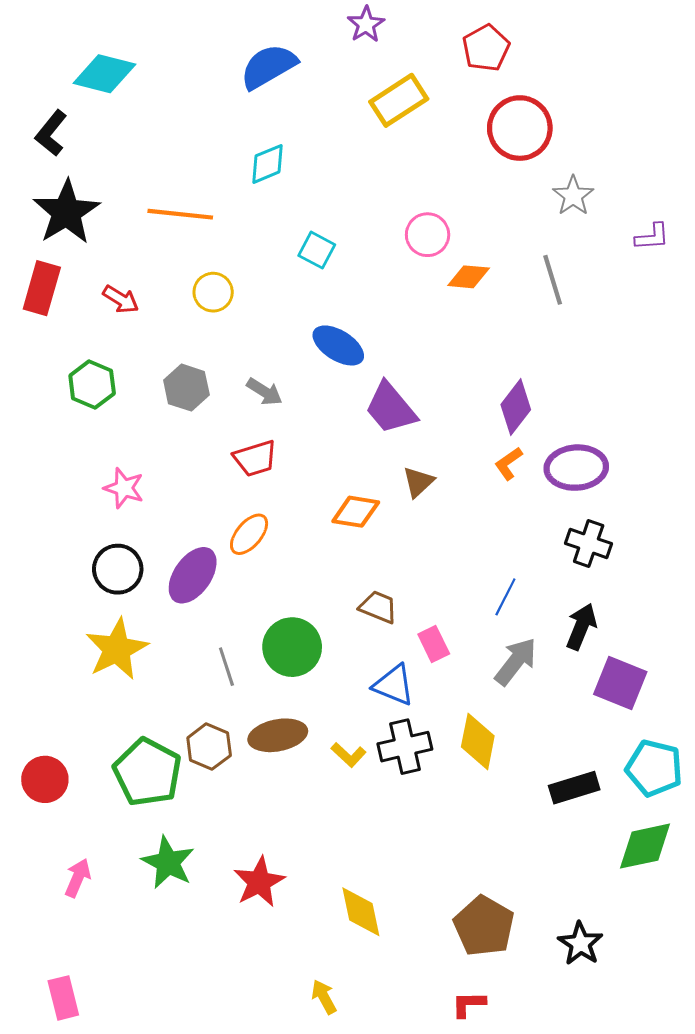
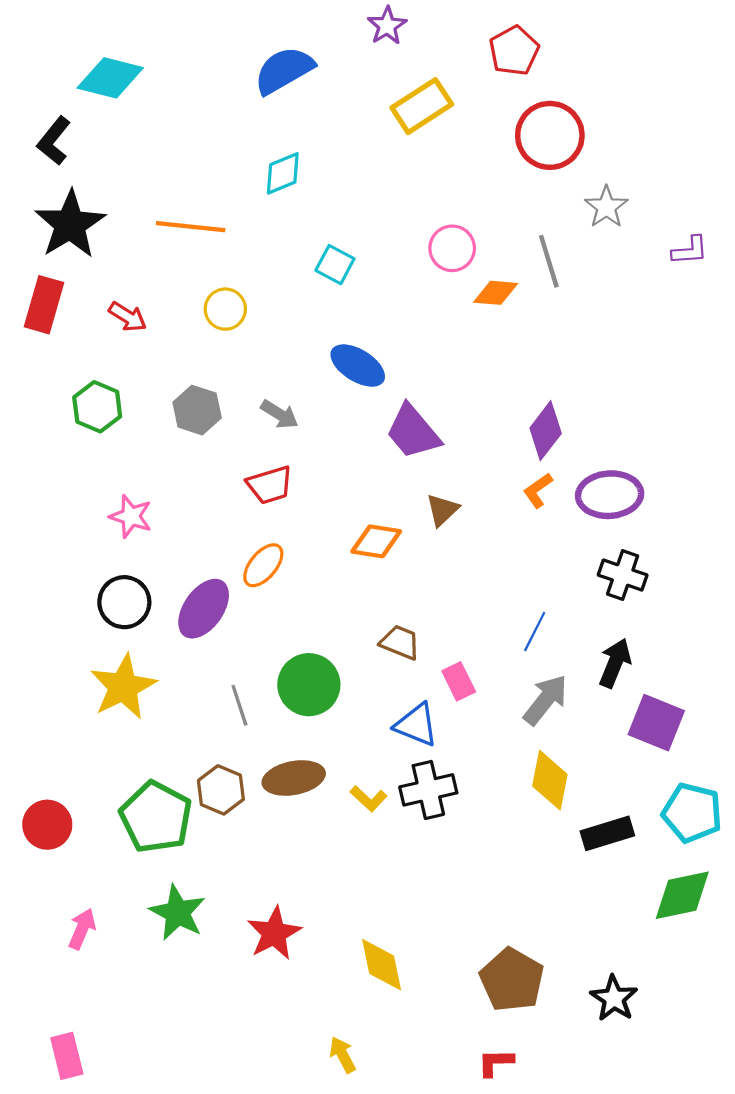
gray line: (553, 280) -> (549, 261), moved
yellow diamond: (478, 741) -> (550, 780), moved

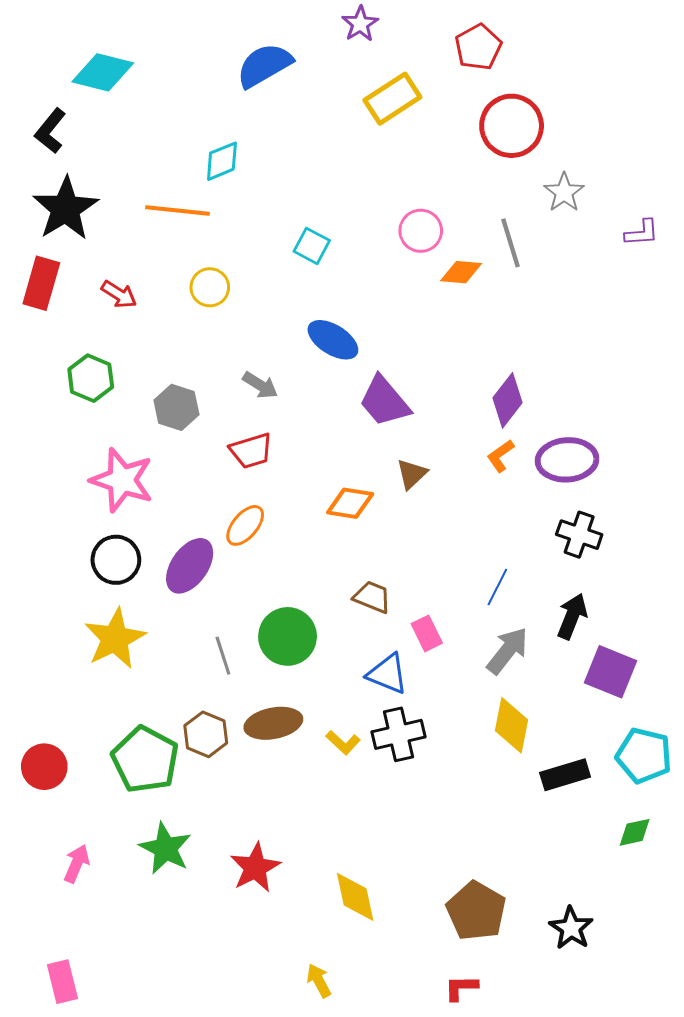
cyan diamond: (283, 173) -> (222, 161), moved
gray hexagon: (197, 410) -> (176, 407), moved
pink star: (131, 516) -> (122, 480), size x1.6
green diamond: (682, 895) -> (635, 832), size x0.6

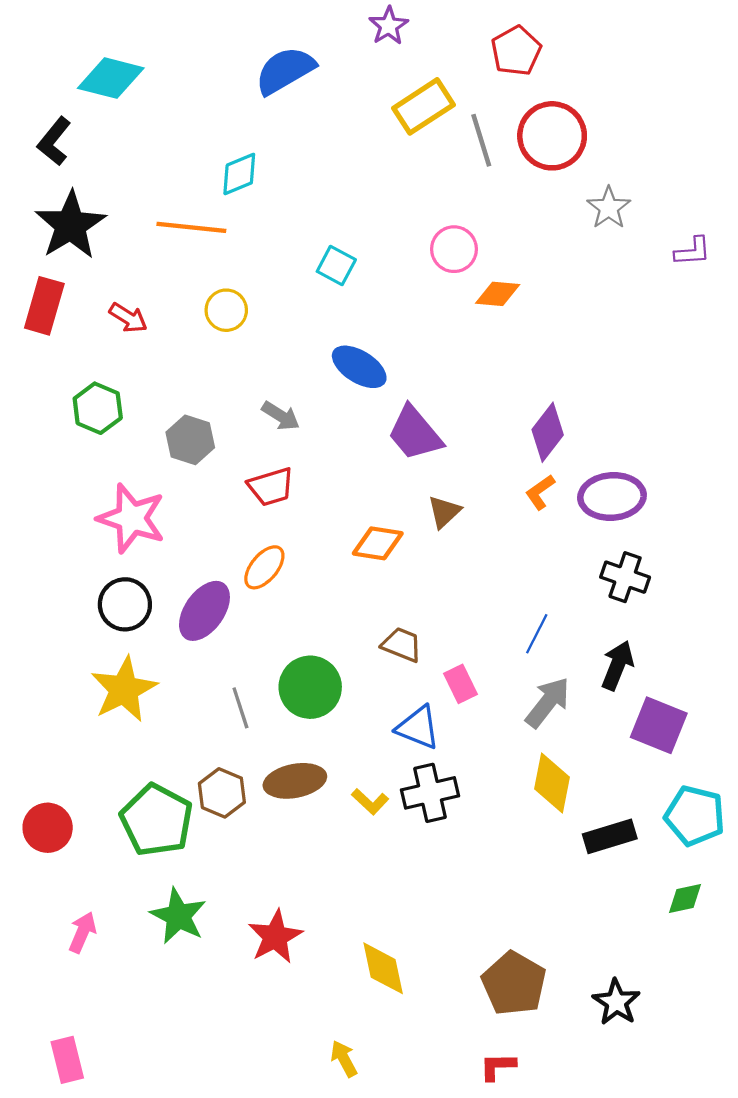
gray line: (511, 243) -> (481, 140), moved

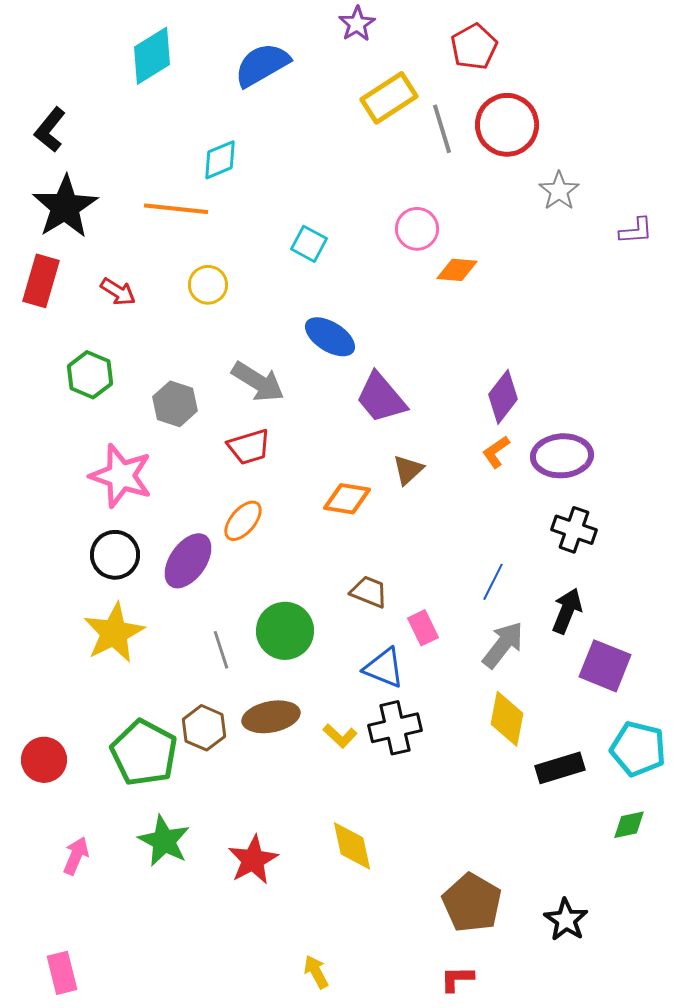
cyan diamond: (111, 78) -> (152, 56), moved, turned -46
gray arrow: (281, 416) -> (258, 382), size x1.5
yellow diamond: (383, 968) -> (352, 846), moved

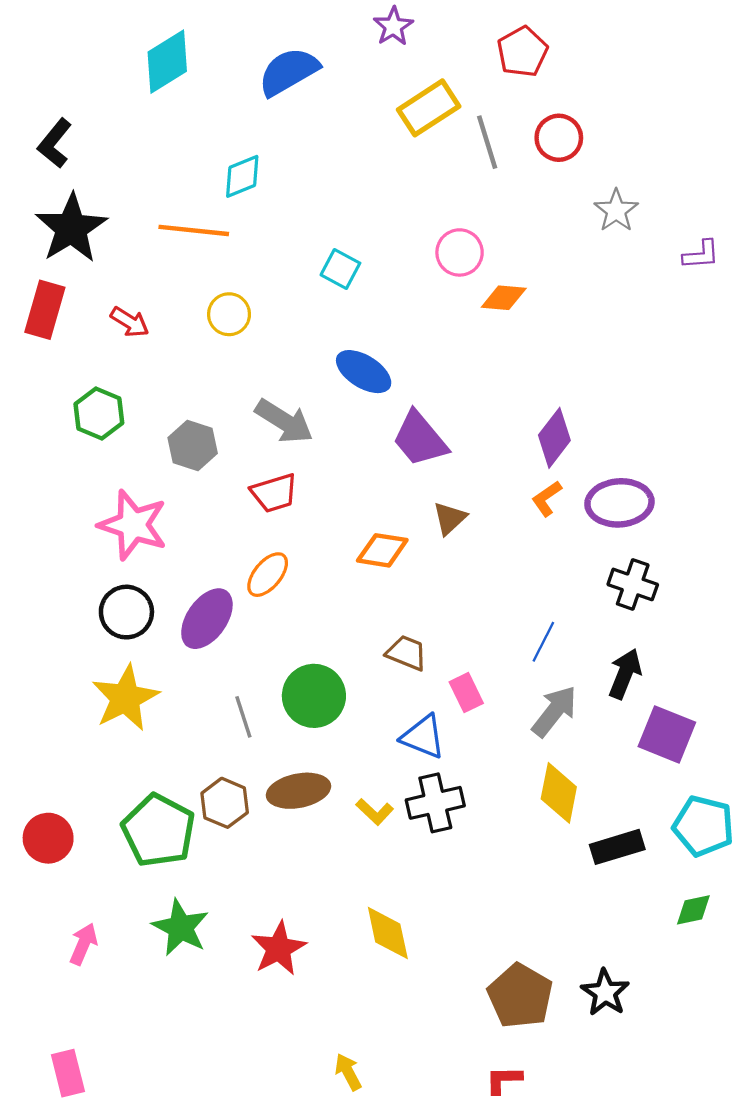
red circle: (507, 125) -> (559, 138), size x0.7
black star: (566, 920) -> (605, 993), moved

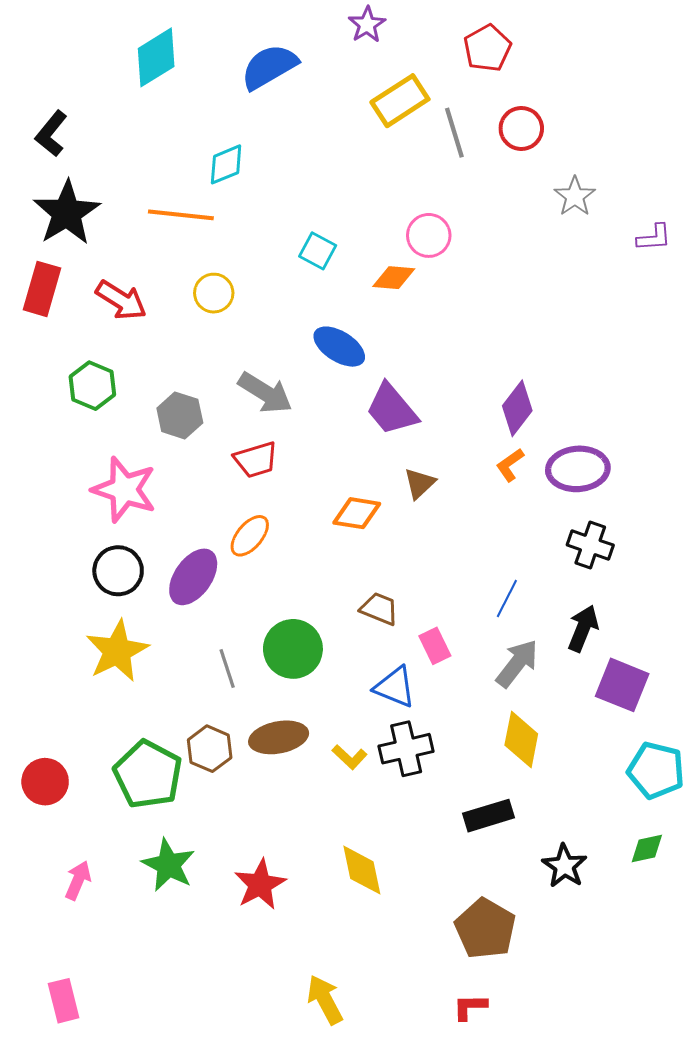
orange diamond: (504, 298) -> (394, 278), moved
red arrow: (130, 322) -> (121, 300), size x1.4
black rectangle: (617, 847) -> (488, 816), moved
black star: (605, 993) -> (565, 866), moved
yellow arrow: (348, 1072) -> (325, 1000), size x1.4

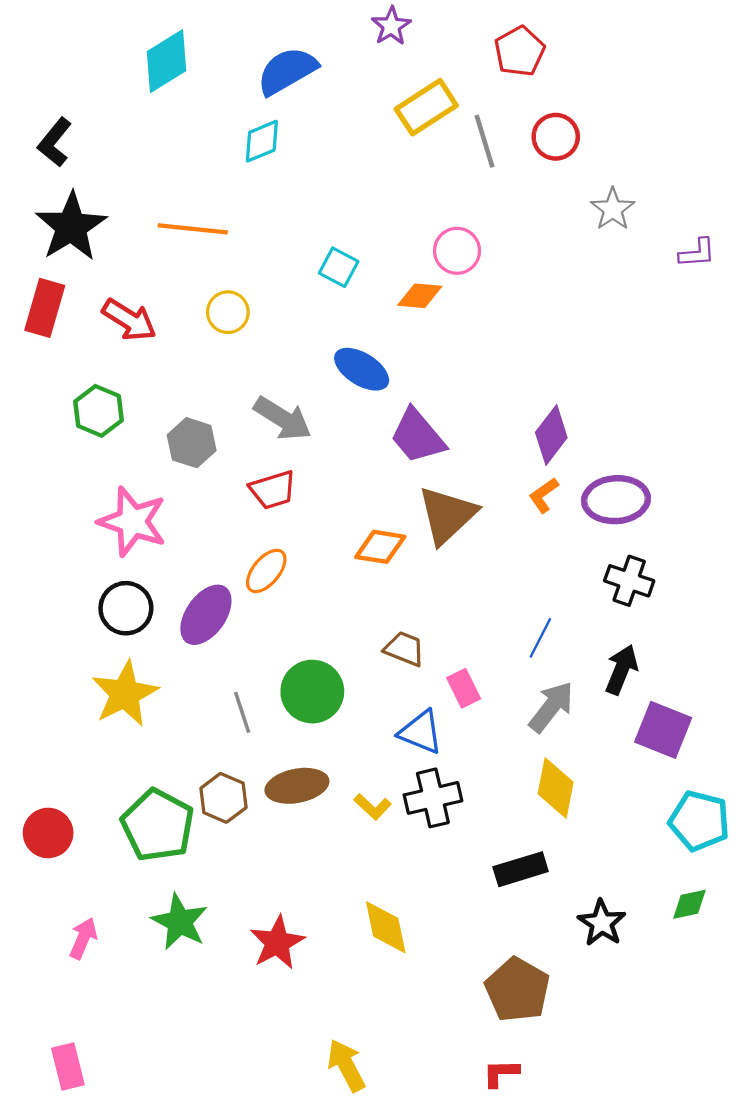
cyan diamond: (226, 164) -> (262, 141), moved
brown triangle: (419, 483) -> (447, 515), size x1.8

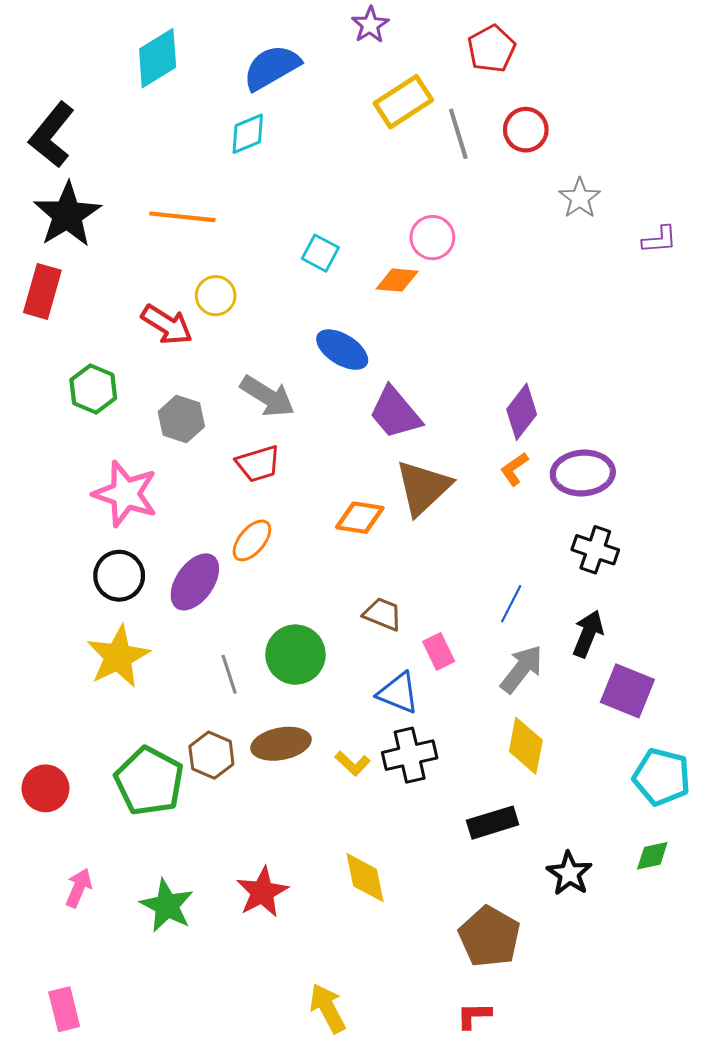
black L-shape: (55, 142) -> (52, 135), size x1.4
red arrow: (129, 320) -> (167, 325), moved
green star: (180, 922) -> (167, 906), moved

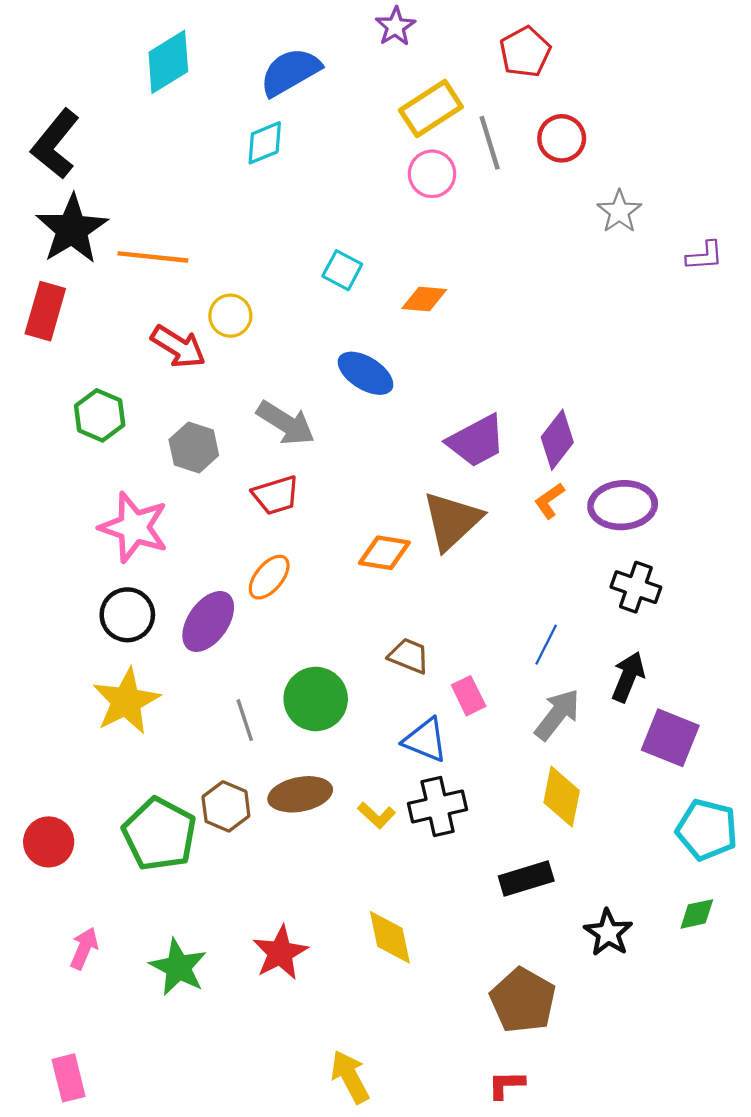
orange line: (182, 217) -> (153, 257), moved
pink circle: (432, 238) -> (432, 174), moved
purple trapezoid: (395, 413) -> (476, 441), moved, turned -78

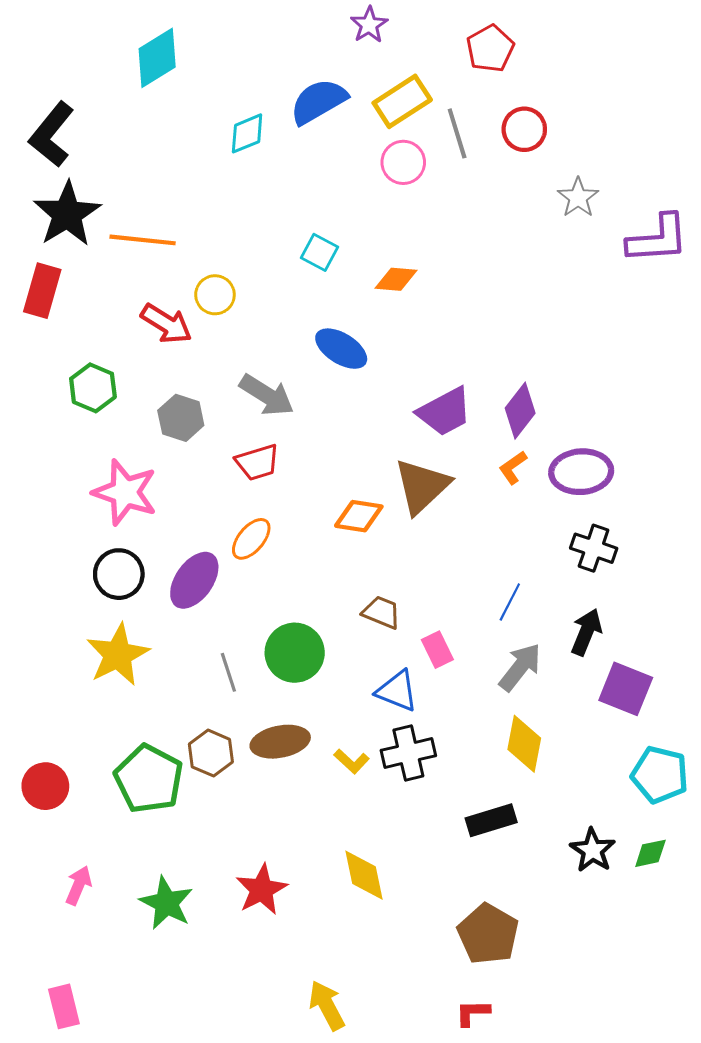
blue semicircle: (290, 72) -> (318, 101), moved
purple L-shape: (705, 256) -> (658, 239), size x1.8
black star: (608, 933) -> (593, 850), moved

